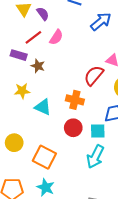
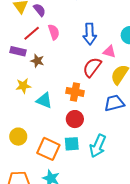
blue arrow: (101, 21) -> (90, 34), moved, turned 130
pink semicircle: (56, 37) -> (54, 32), turned -49
cyan square: (98, 131) -> (72, 144), moved

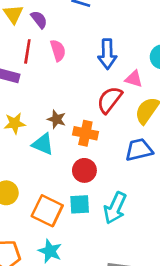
red line: (32, 33) -> (27, 51), turned -42
brown star: (37, 61) -> (56, 119), moved

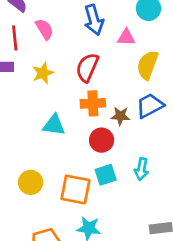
red semicircle: (110, 100) -> (87, 68), moved
brown star: (56, 119) -> (120, 116), moved
yellow star: (15, 123) -> (43, 73), moved
cyan arrow: (115, 208) -> (141, 169), size x0.7

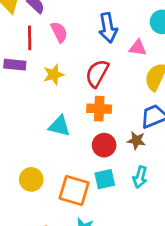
brown star: (120, 116) -> (136, 140), moved

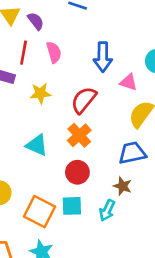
orange cross: (99, 109) -> (79, 135), turned 35
brown star: (136, 140) -> (123, 186), moved

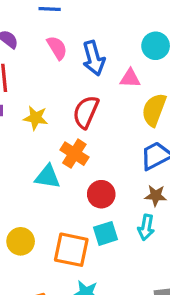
pink semicircle: (54, 52) -> (57, 48), moved
yellow star: (40, 93) -> (36, 118), turned 30
orange cross: (79, 135) -> (74, 154), moved

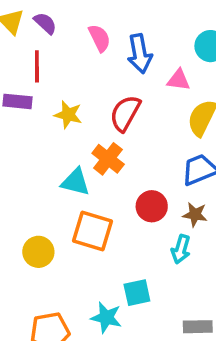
red circle: (101, 194) -> (152, 206), moved
cyan square: (105, 233) -> (137, 293), moved
orange square: (71, 250) -> (92, 231), moved

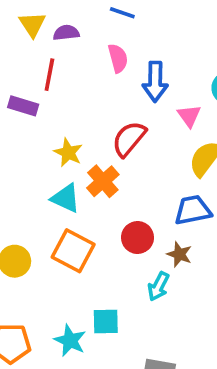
purple semicircle: (45, 23) -> (66, 33), turned -60
pink triangle: (179, 80) -> (189, 116), turned 35
yellow star: (68, 115) -> (68, 153), moved

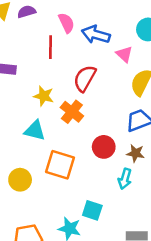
red line: (49, 75) -> (51, 47), moved
blue arrow: (155, 82) -> (96, 35), turned 116
cyan triangle: (66, 198) -> (35, 131), moved
cyan square: (106, 321) -> (92, 210), turned 30

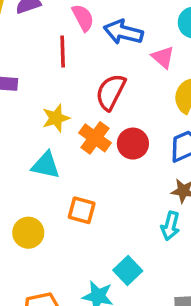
yellow star: (44, 96) -> (56, 118), turned -30
red circle: (104, 147) -> (133, 144), moved
orange square: (60, 165) -> (82, 210), size x0.7
cyan square: (92, 210) -> (128, 271), turned 30

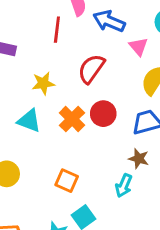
orange cross: (95, 138) -> (72, 119), moved
orange square: (82, 210) -> (67, 181), moved

